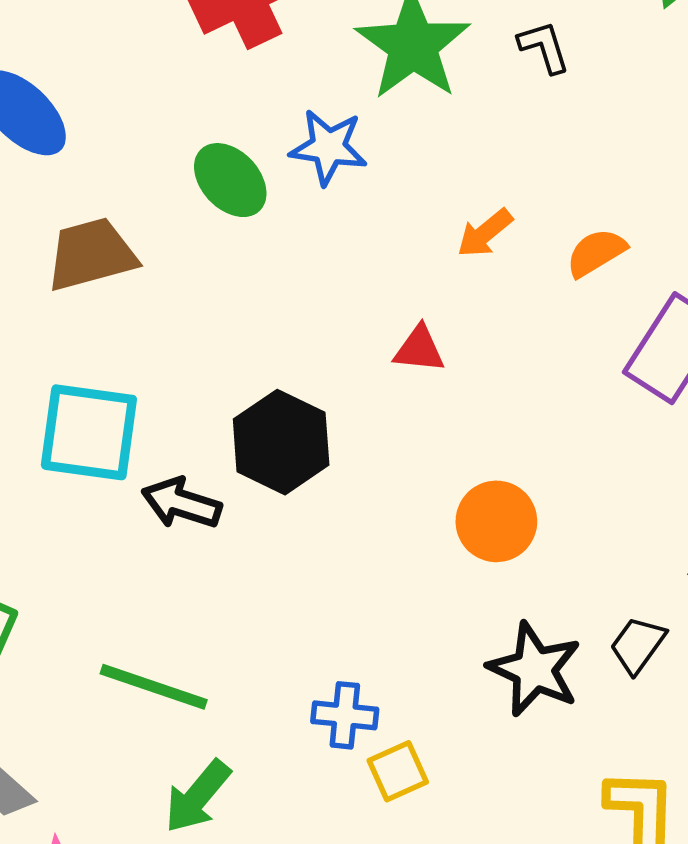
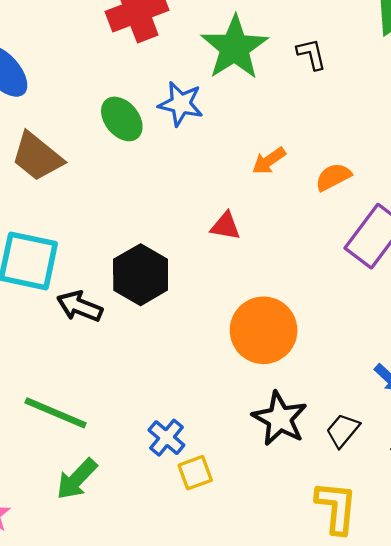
brown trapezoid: (91, 254) -> (37, 157), turned -130
orange circle: (496, 521) -> (264, 330), size x1.4
black trapezoid: (638, 645) -> (343, 430), moved
blue cross: (345, 715) -> (166, 438), turned 30

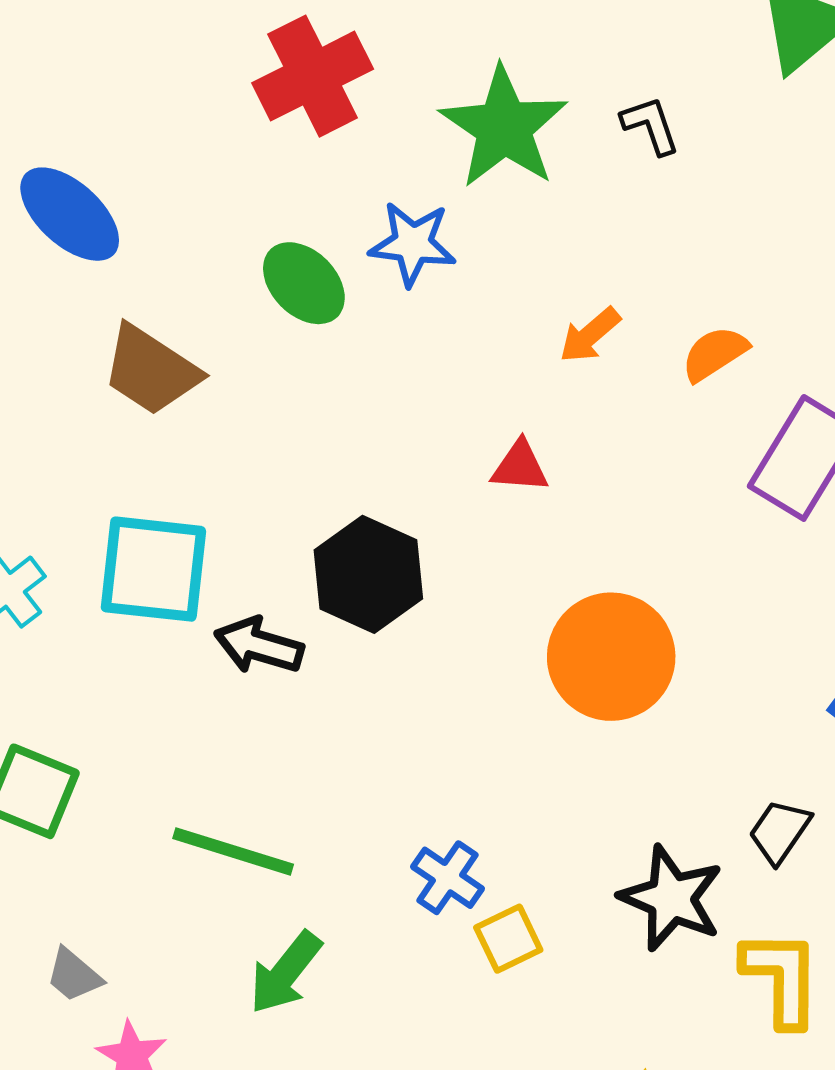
black star: (280, 419) -> (671, 898), moved

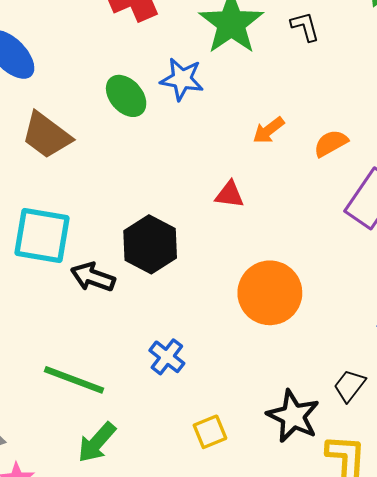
blue cross: (447, 878) -> (167, 357), moved

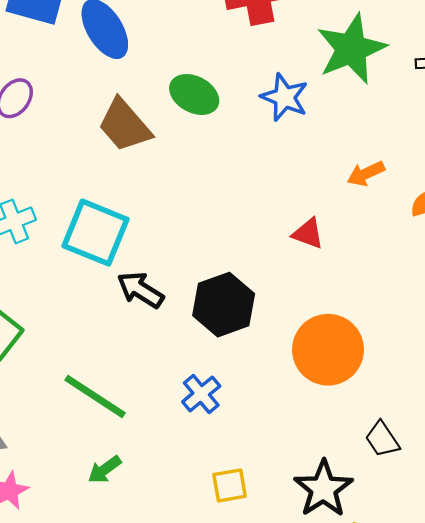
green ellipse: (126, 96) -> (194, 94), moved, turned -33
black hexagon: (150, 244) -> (224, 305), moved
black trapezoid: (350, 386) -> (382, 439), moved, turned -84
green arrow: (97, 442) -> (105, 470), size x0.7

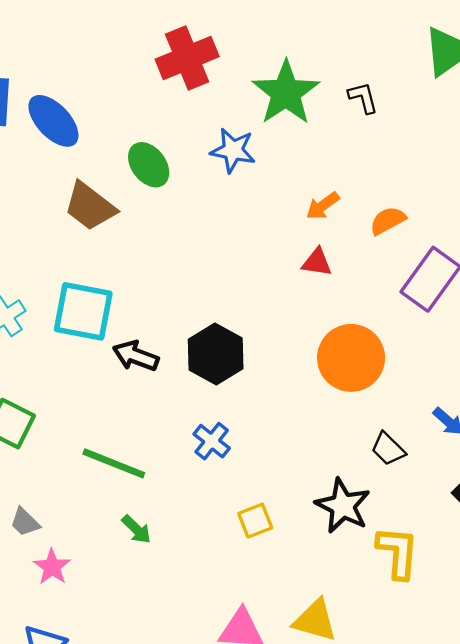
green ellipse: (194, 94) -> (149, 165), turned 36
red triangle: (308, 234) -> (317, 262), moved
orange circle: (328, 350) -> (351, 358), moved
green arrow: (105, 470) -> (136, 529), turned -88

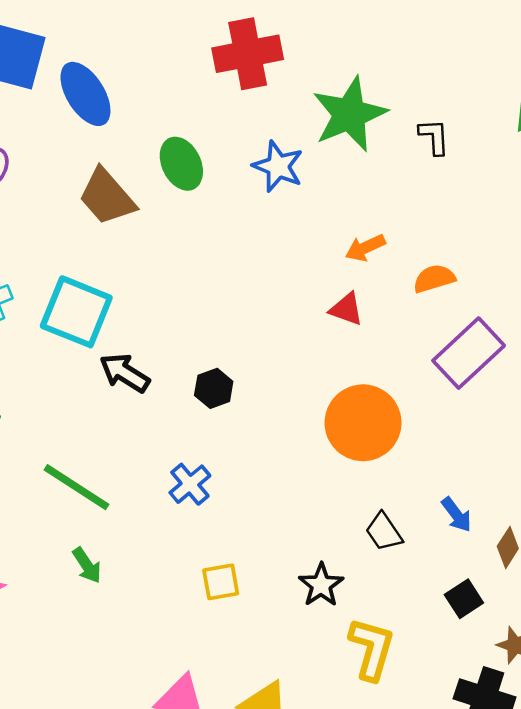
black hexagon: (216, 354) -> (214, 388), size x0.6
black star: (343, 506) -> (321, 585), size x0.7

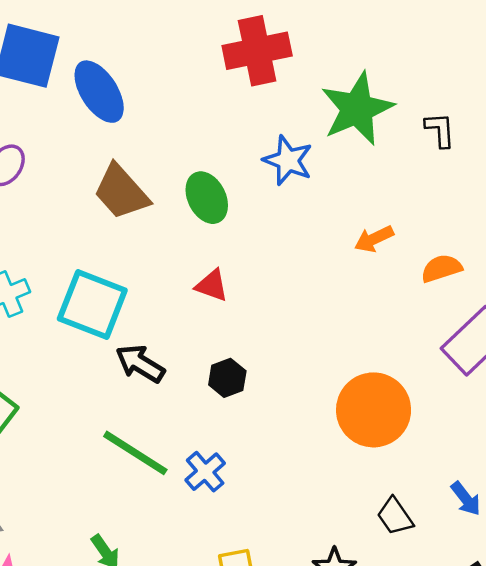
green ellipse: (181, 164) -> (207, 198), moved
red triangle: (346, 309) -> (212, 285), moved
green line: (76, 487) -> (135, 453), moved

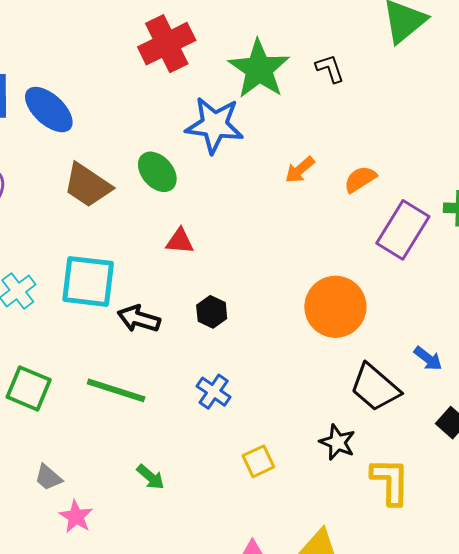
blue star: (288, 160) -> (214, 125), size x1.4
green line: (135, 453) -> (116, 390), moved
black trapezoid: (395, 516) -> (375, 387), size x1.6

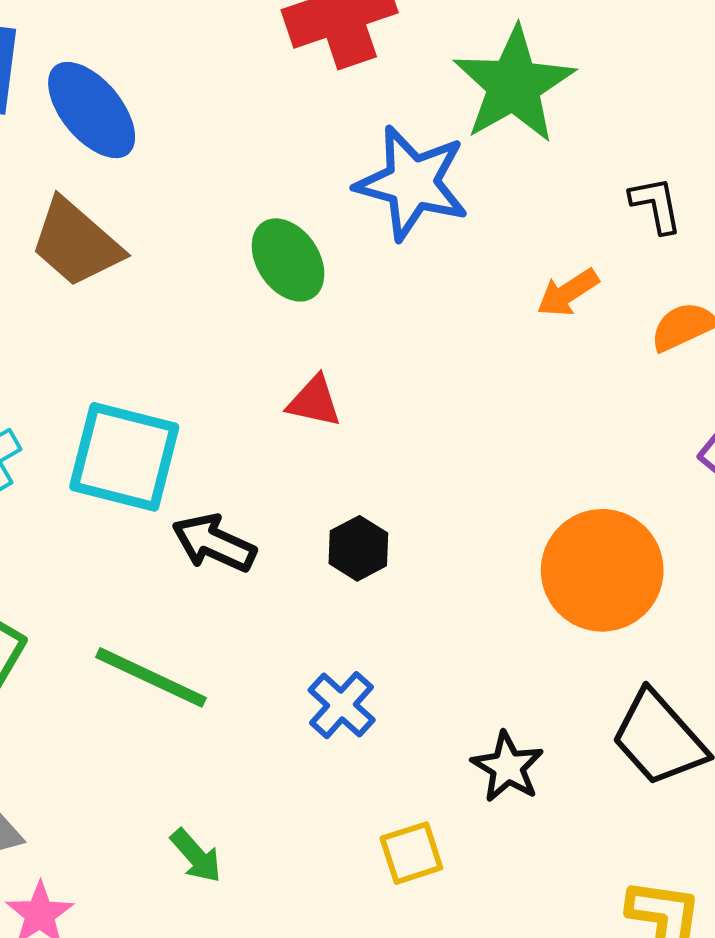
black L-shape: (330, 69) -> (656, 205), moved
brown trapezoid: (88, 185) -> (76, 243), moved
black star: (337, 442) -> (508, 767), moved

